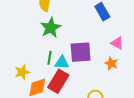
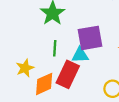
cyan triangle: (62, 63) -> (80, 55), moved

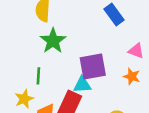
green line: (55, 48) -> (38, 76), moved

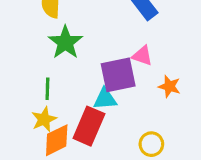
pink triangle: (136, 51) -> (142, 56), moved
yellow star: (24, 99) -> (44, 119), moved

